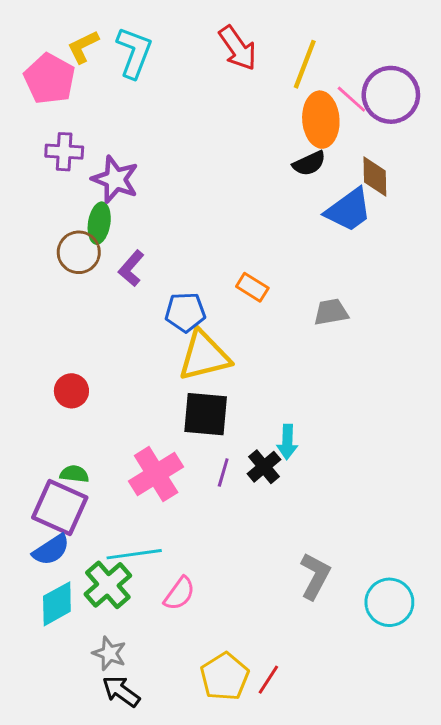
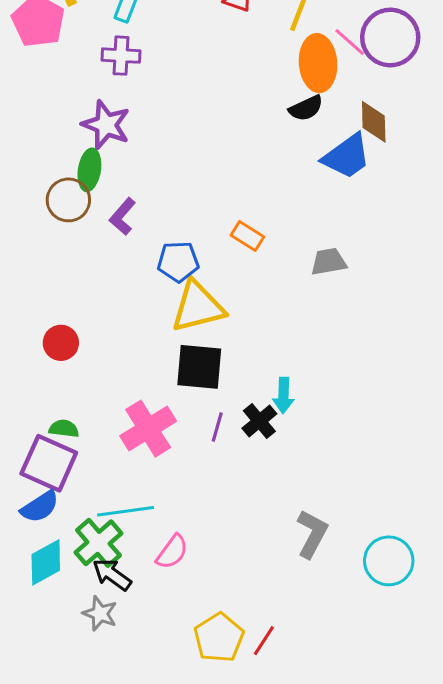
purple cross: (64, 152) -> (121, 56), moved
black arrow: (121, 691) -> (112, 574), moved

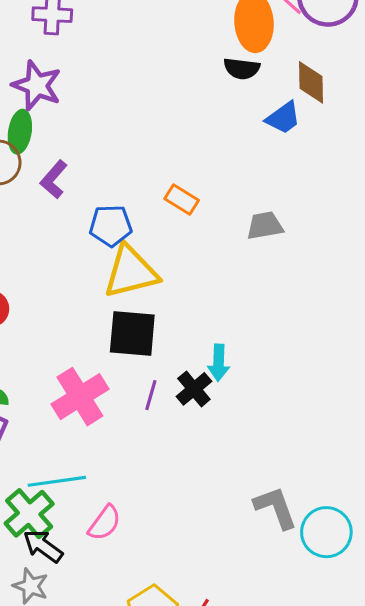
black semicircle: (306, 108) -> (242, 69), turned 32
blue trapezoid: (347, 156) -> (283, 118), size x0.7
gray L-shape: (312, 534) -> (276, 507), moved, turned -48

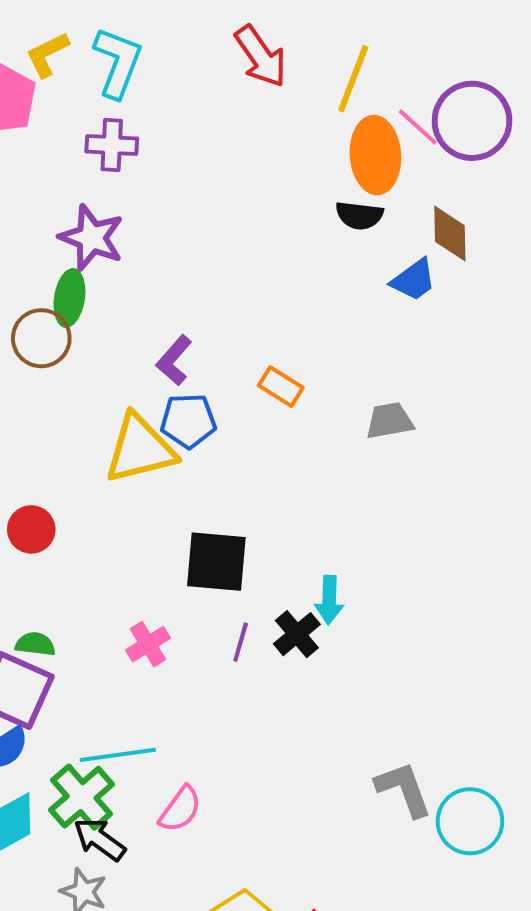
purple L-shape: (54, 179) -> (174, 360), moved
yellow triangle: (131, 272) -> (140, 449), moved
pink cross: (80, 397) -> (148, 644), size x0.6

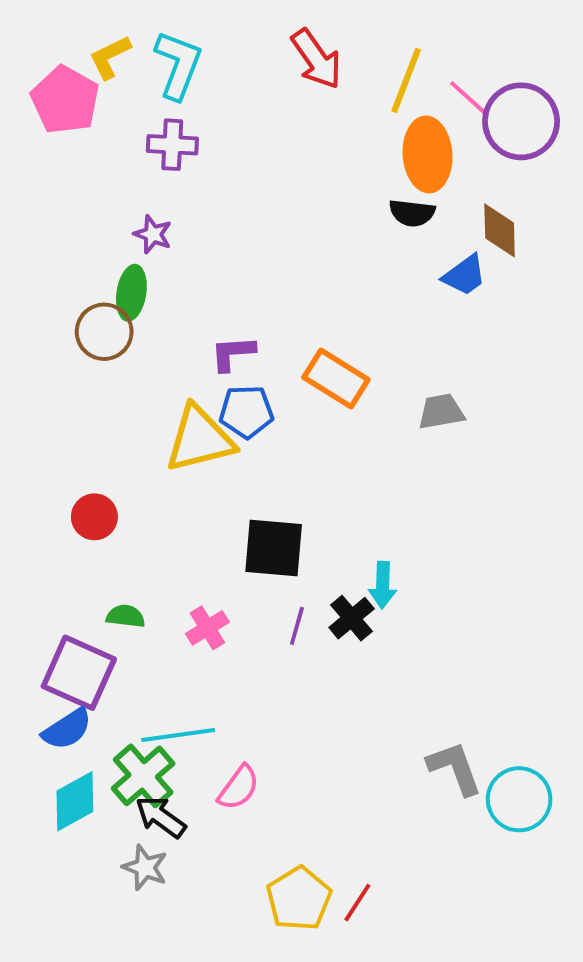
pink line: (418, 127) -> (468, 98), moved
purple star: (92, 238) -> (153, 234), size x0.6
purple L-shape: (174, 360) -> (233, 353), turned 45
orange rectangle: (281, 387) -> (336, 379), size x1.5
green semicircle: (35, 644) -> (126, 616), moved

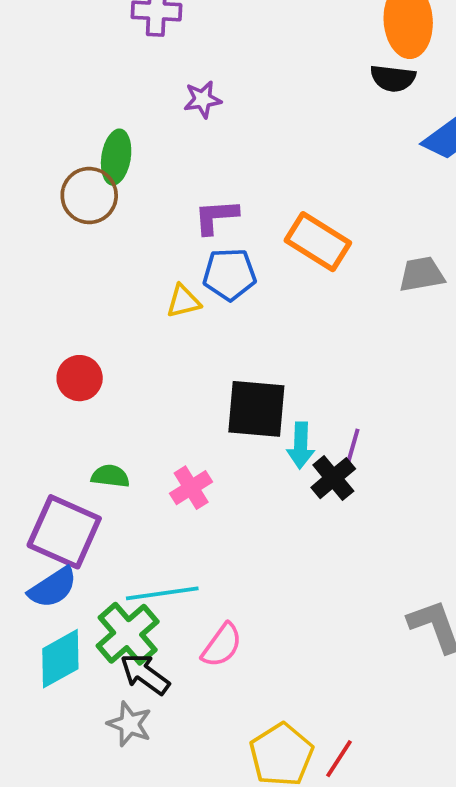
purple star: (153, 234) -> (203, 99), moved, turned -30
yellow triangle: (200, 439) -> (183, 301), size x0.5
cyan arrow: (383, 585) -> (301, 445), moved
purple line: (297, 626) -> (352, 447), moved

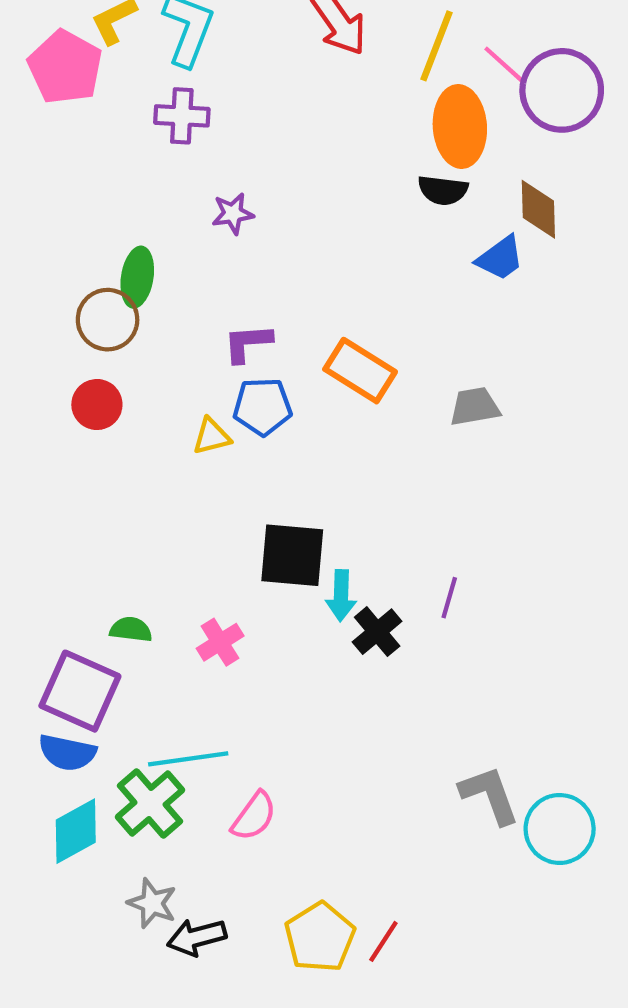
red circle: (80, 378) -> (97, 405), moved
purple line: (352, 447) -> (449, 598), moved
blue semicircle: (53, 588) -> (67, 753), turned 45
black arrow: (145, 674) -> (197, 937), moved, turned -51

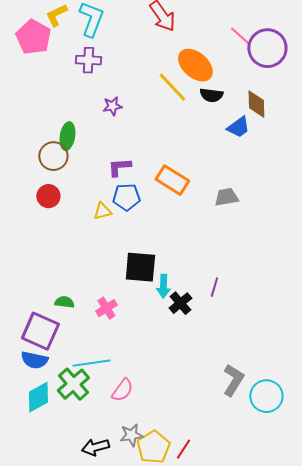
yellow line: (436, 46) -> (172, 87), moved, turned -64
orange ellipse: (460, 126) -> (195, 65), moved, turned -45
gray L-shape: (490, 795) -> (233, 380), turned 52
gray star: (152, 903) -> (131, 435), moved, turned -30

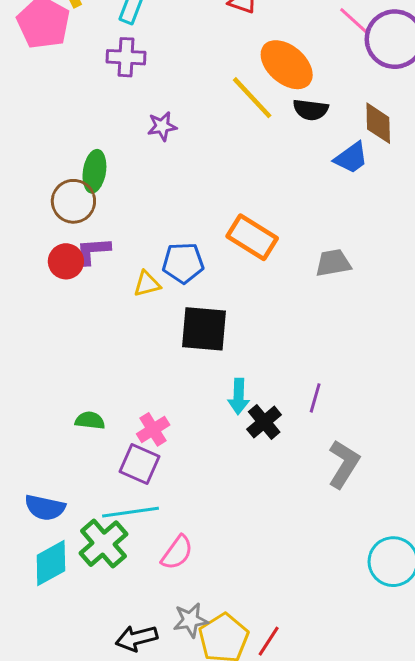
purple L-shape: (119, 167) -> (93, 251), moved
black square: (140, 267) -> (204, 329), moved
purple square: (40, 331) -> (140, 464), moved, size x0.7
gray L-shape: (233, 380) -> (344, 464), moved

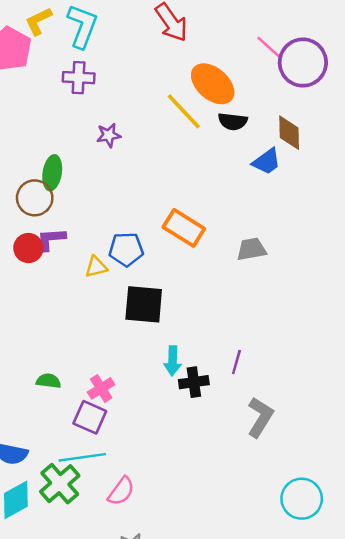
black cross: (264, 422) -> (194, 382), turned 32

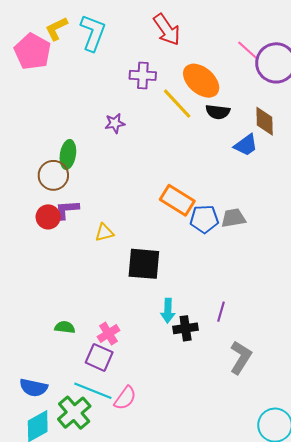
purple cross: (79, 78) -> (143, 75), moved
blue pentagon: (126, 249) -> (204, 219), moved
cyan line: (82, 457) -> (93, 391), turned 30
pink semicircle: (121, 491) -> (125, 398), moved

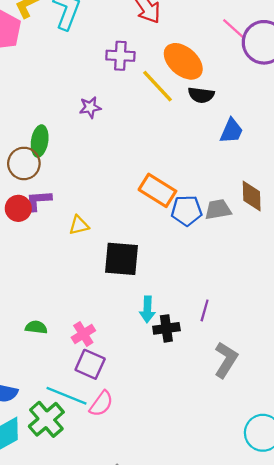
brown diamond: (265, 121) -> (252, 196), moved
blue trapezoid: (246, 145) -> (231, 131), turned -30
purple square: (99, 357) -> (90, 364), moved

